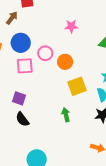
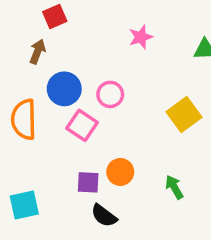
orange circle: (65, 62) -> (120, 172), moved
pink square: (25, 66) -> (82, 125), turned -36
yellow square: (77, 86) -> (184, 114), moved

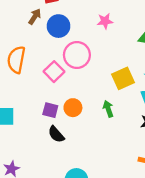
blue circle: (64, 89) -> (59, 26), moved
pink circle: (110, 94) -> (77, 55), size x1.5
green arrow: (174, 187) -> (108, 109), moved

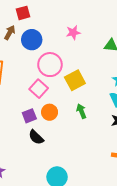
pink square: (54, 72) -> (39, 89), moved
yellow square: (123, 78) -> (75, 80), moved
purple square: (50, 110) -> (29, 116), turned -32

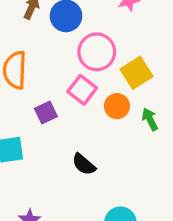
orange circle: (50, 112) -> (117, 106), moved
purple square: (29, 116) -> (46, 112), moved

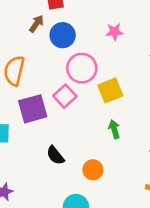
orange circle: (117, 106) -> (93, 170), moved
purple square: (46, 112) -> (33, 109), size x1.6

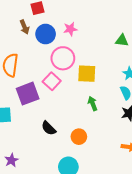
brown arrow: (36, 24) -> (24, 27), turned 128
pink star: (114, 32) -> (70, 29), moved
yellow square: (110, 90) -> (87, 74), turned 30

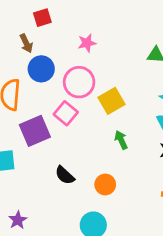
blue circle: (46, 34) -> (41, 69), moved
yellow square: (87, 74) -> (112, 101), turned -30

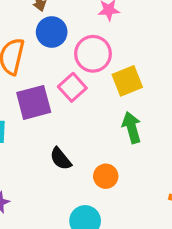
green arrow: (121, 140) -> (132, 128), size x1.4

